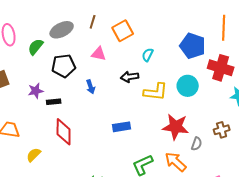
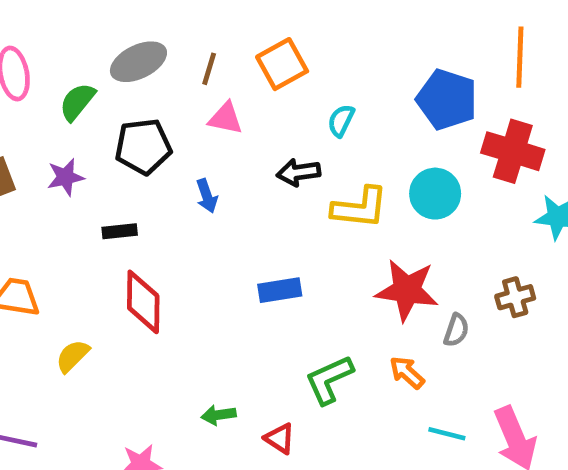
brown line: (93, 22) -> (209, 69), moved
purple star: (36, 91) -> (65, 177), moved
orange arrow: (176, 162) -> (407, 373), size x0.7

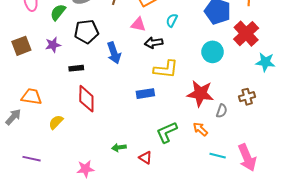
pink triangle: (226, 118) -> (138, 24), moved
red cross: (513, 151) -> (246, 34), turned 30
blue arrow: (207, 196) -> (114, 53), size x1.5
yellow L-shape: (360, 208) -> (166, 69), moved

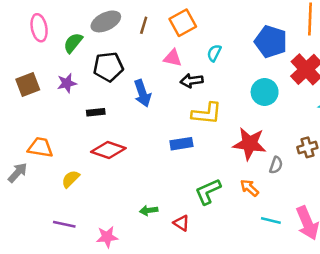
red diamond: (86, 99) -> (108, 150), turned -72
purple line: (32, 159) -> (64, 224), moved

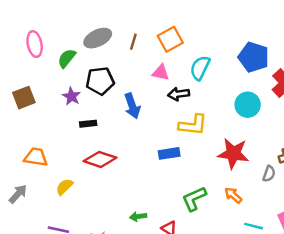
cyan semicircle: (214, 53) -> (200, 68), size x1.5
purple star: (67, 83) -> (71, 96), moved, turned -30
gray semicircle: (276, 165) -> (269, 174), moved
gray arrow: (18, 173) -> (18, 194), moved

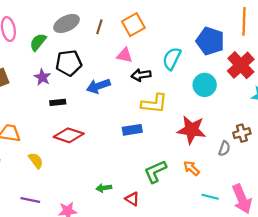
cyan semicircle: (200, 68) -> (172, 59), moved
blue arrow: (132, 106) -> (98, 86), turned 90
yellow semicircle: (64, 187) -> (36, 161), turned 98

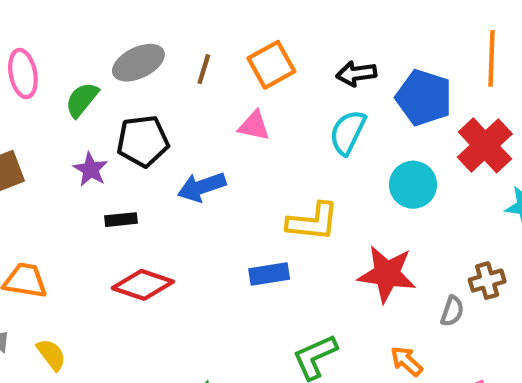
black arrow: (141, 75) -> (356, 74), moved
yellow semicircle: (36, 161) -> (51, 355), moved
orange arrow: (191, 168) -> (406, 361), moved

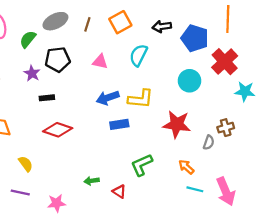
pink triangle: (254, 126) -> (100, 62), moved
cyan semicircle: (348, 132) -> (138, 55), moved
blue arrow: (202, 187) -> (108, 98), moved
yellow semicircle: (51, 355) -> (26, 164), moved

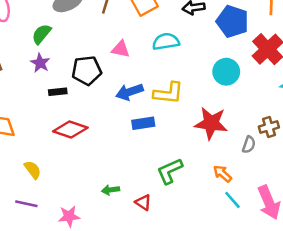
green semicircle: (28, 39) -> (41, 34), moved
cyan semicircle: (138, 55) -> (166, 42), turned 55
black pentagon: (58, 59) -> (87, 70), moved
cyan line: (195, 189) -> (232, 200), turned 35

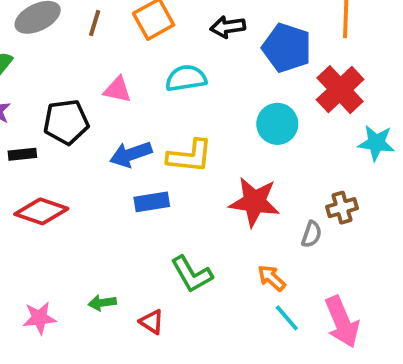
green L-shape: (170, 171) -> (192, 274), turned -96
pink star: (69, 216) -> (39, 318), moved

